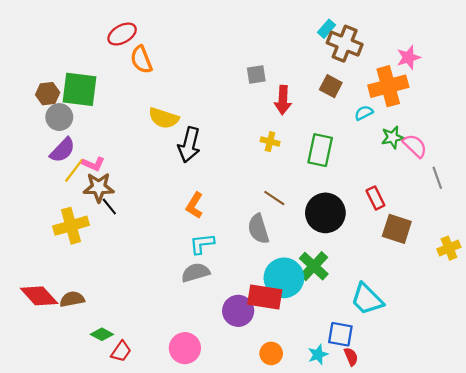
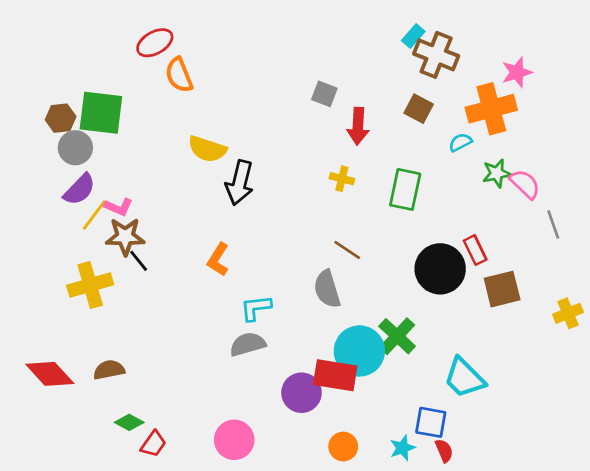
gray square: (256, 74) -> (324, 94), turned 30
orange L-shape: (194, 205) -> (218, 259), moved
black circle: (325, 213) -> (440, 269), moved
brown square: (397, 229) -> (502, 289), turned -32
brown semicircle: (72, 299) -> (109, 370), moved

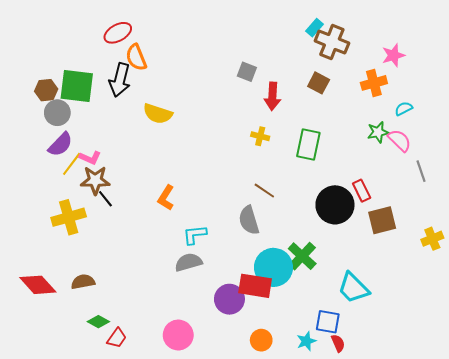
orange cross: (491, 109) -> (374, 83), size x0.7
cyan semicircle: (460, 142) -> (404, 109), moved
black arrow: (240, 183) -> (120, 80), moved

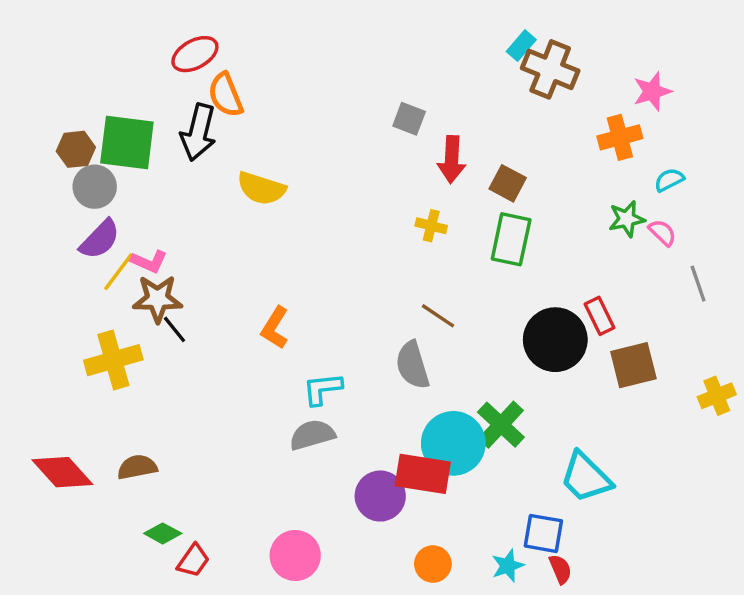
brown square: (319, 83) -> (508, 183), moved
pink semicircle: (400, 140) -> (662, 233), size x0.7

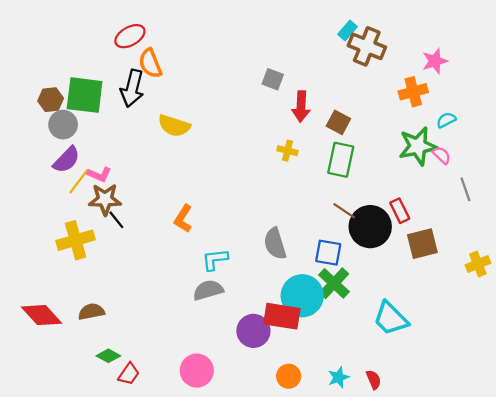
green star: (627, 219) -> (418, 146), size x1.6
brown line: (438, 316) -> (344, 211), moved
blue square: (543, 533) -> (328, 253), moved

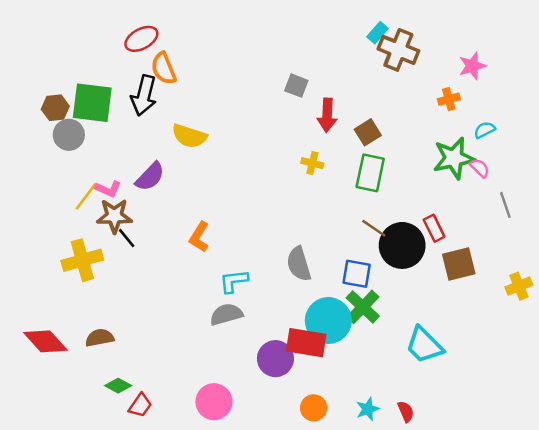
orange cross: (413, 92) -> (449, 99), size x0.7
brown square: (338, 122) -> (368, 132), turned 30
purple semicircle: (66, 160) -> (150, 177), moved

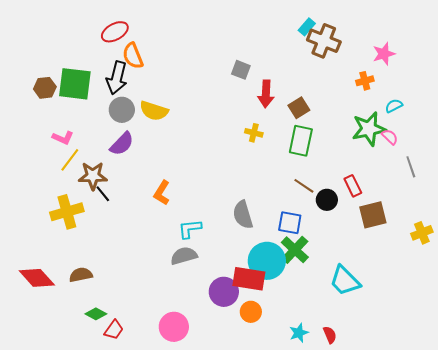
gray circle: (69, 135) -> (122, 110), moved
pink L-shape: (108, 189) -> (63, 138), moved
black circle: (402, 245) -> (327, 200), size x0.6
orange circle: (314, 408) -> (251, 312), moved

